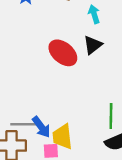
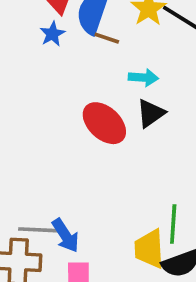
cyan arrow: (94, 14) -> (143, 78), moved, turned 108
yellow trapezoid: (62, 137) -> (149, 249), moved

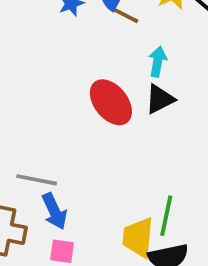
cyan arrow: (143, 78) -> (158, 62), turned -92
gray line: (38, 230) -> (37, 180), moved

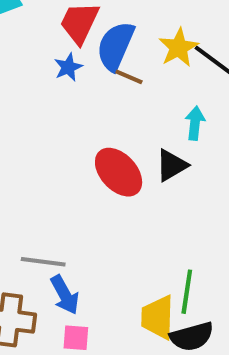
cyan arrow: (158, 62) -> (195, 123), moved

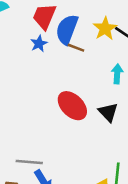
black triangle: (172, 165) -> (108, 112), moved, turned -40

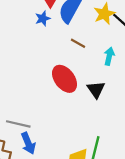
brown line: (76, 48) -> (78, 43), moved

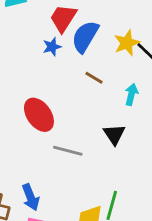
red ellipse: (65, 79) -> (39, 115), moved
gray line: (18, 124) -> (68, 151), moved

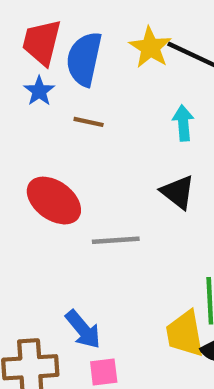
brown line: (94, 78) -> (89, 122), moved

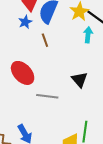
brown line: (89, 122) -> (45, 40), turned 48
cyan arrow: (183, 123) -> (88, 35), moved

